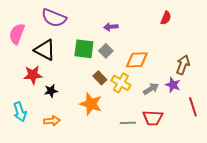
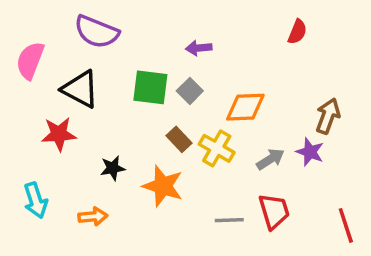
black star: (51, 91) -> (113, 168), moved
red line: (193, 107) -> (346, 225), moved
red trapezoid: (153, 118) -> (274, 211), turned -110

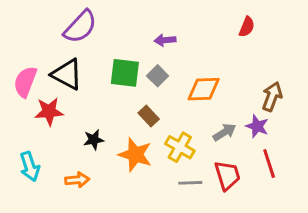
purple semicircle: (97, 32) -> (80, 27), turned -69
pink semicircle: (30, 60) -> (25, 82), moved
yellow cross: (217, 148) -> (180, 147), moved
red line: (346, 225) -> (269, 164), moved

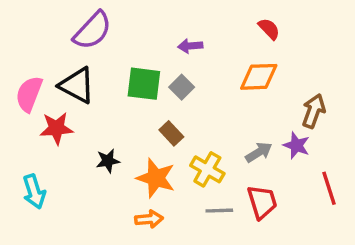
red semicircle: (247, 27) -> (269, 29), moved, turned -66
orange diamond: (204, 89) -> (259, 77), moved
red line: (269, 164) -> (329, 188), moved
orange arrow: (77, 180) -> (149, 219), moved

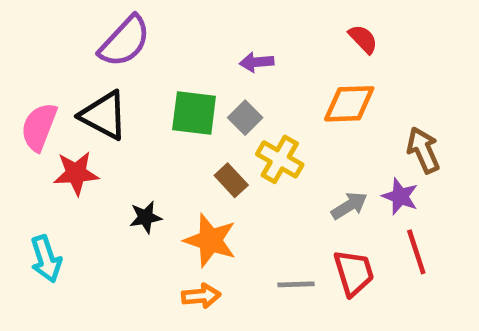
brown arrow: (314, 111) -> (423, 150), turned -44
yellow cross: (207, 169) -> (280, 159), moved
red line: (329, 188) -> (416, 252), moved

